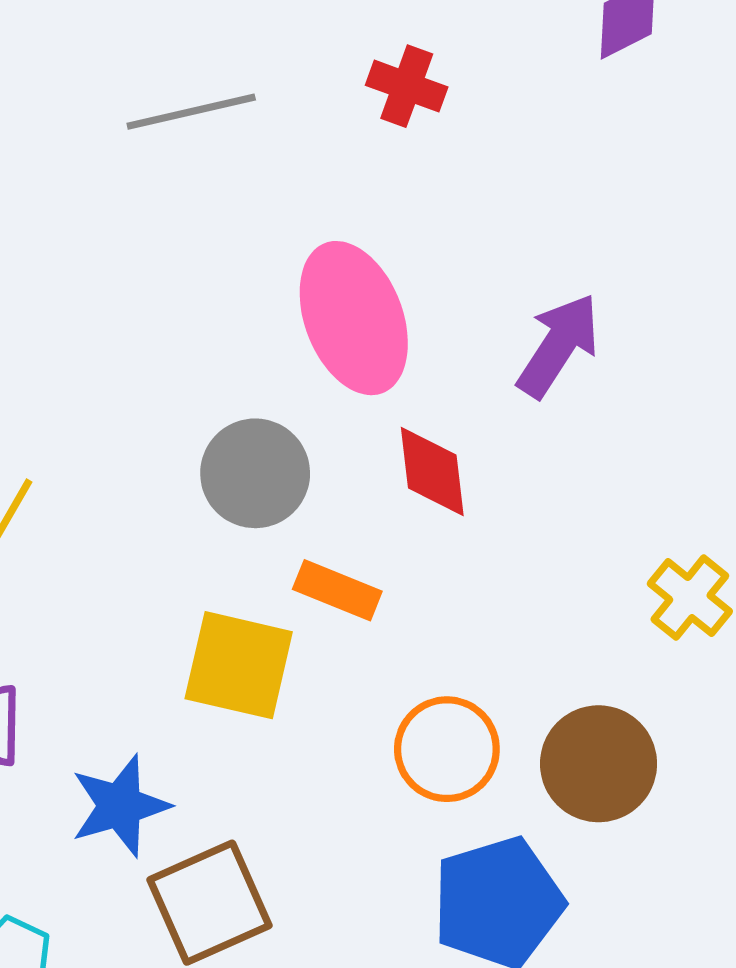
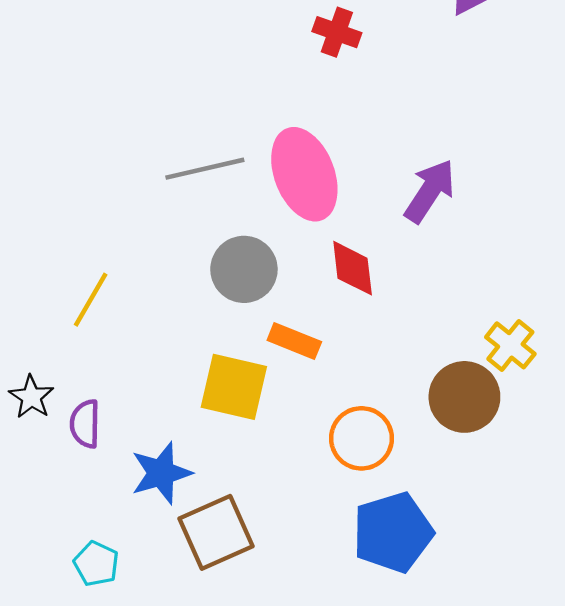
gray line: (191, 112) -> (205, 169), moved
brown circle: (599, 764) -> (464, 397), moved

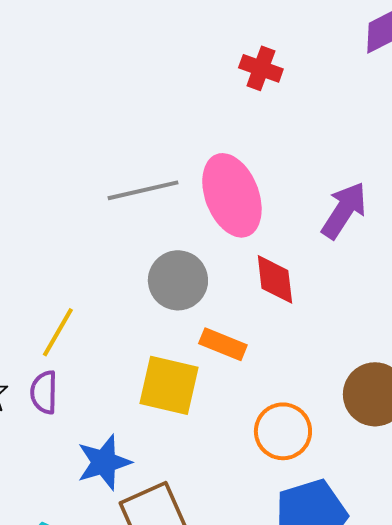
yellow line: (91, 300) -> (58, 332), moved
purple semicircle: (85, 424) -> (44, 392), moved

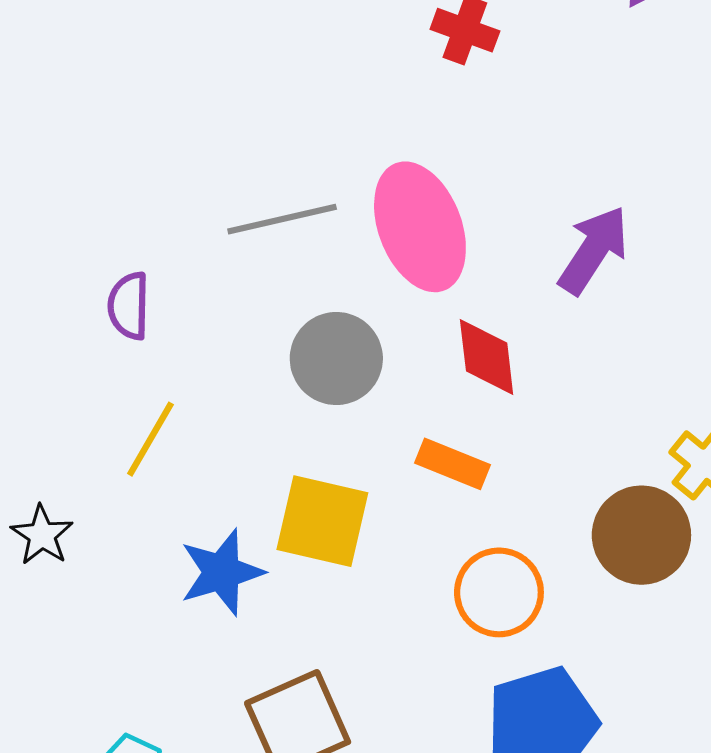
orange rectangle: (223, 344) -> (452, 464), moved
purple semicircle: (44, 392) -> (129, 306), moved
blue star: (104, 462) -> (222, 572), moved

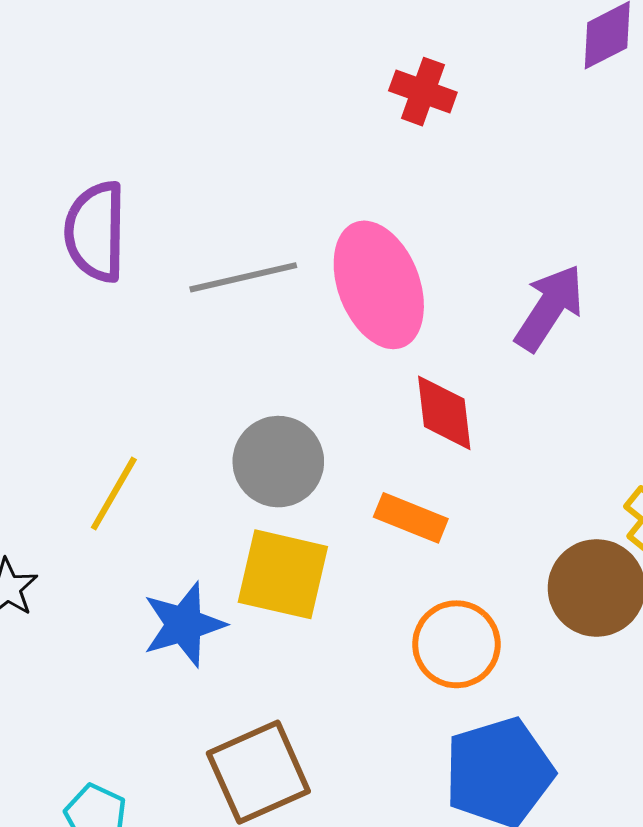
purple semicircle: (129, 306) -> (96, 232), moved, size x1.5
gray circle: (336, 359) -> (278, 462), moved

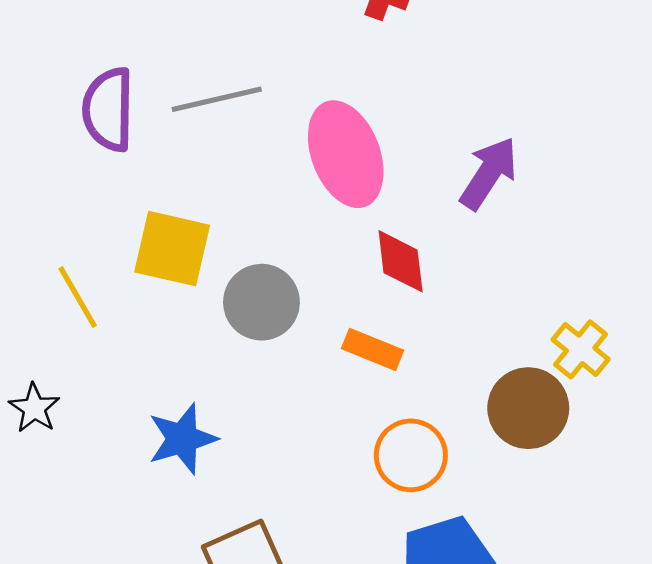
gray line: (243, 277) -> (217, 99), moved
yellow line: (114, 494) -> (78, 297), moved, turned -60
yellow square: (283, 574) -> (172, 249), moved

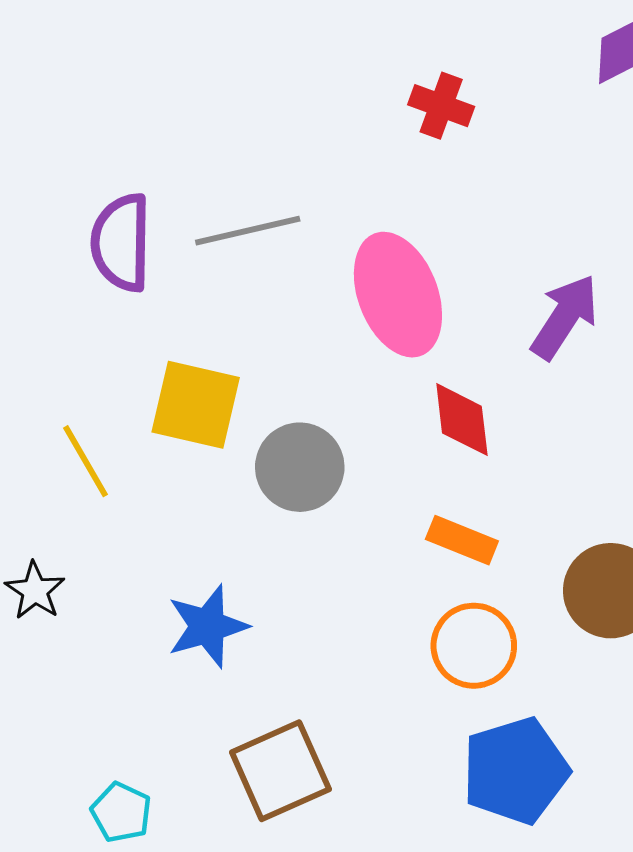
orange rectangle: (373, 349) -> (462, 540), moved

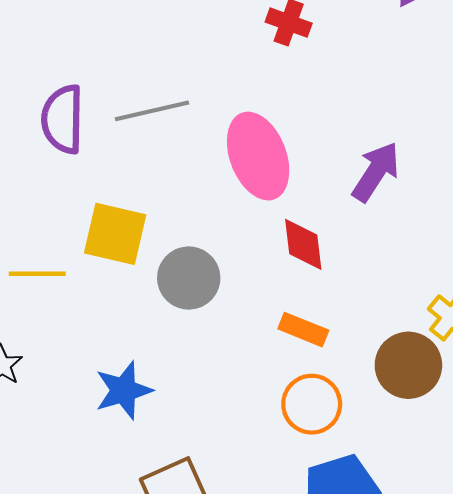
yellow line: (86, 461) -> (37, 274), turned -60

